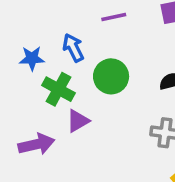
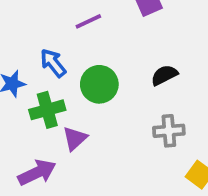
green cross: (59, 89) -> (47, 110), turned -32

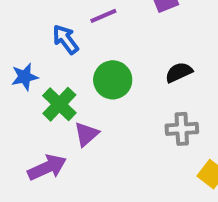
blue arrow: (53, 63) -> (66, 39), moved
green cross: (47, 110) -> (59, 104), turned -32

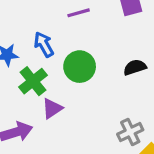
blue arrow: (66, 39) -> (44, 44), moved
gray cross: (182, 129) -> (130, 132), moved, turned -30

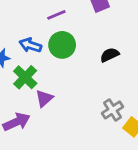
blue arrow: (44, 44) -> (30, 45), turned -35
green circle: (80, 67) -> (62, 45), moved

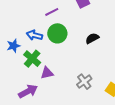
purple triangle: (44, 98) -> (47, 73), turned 32
gray cross: (112, 110) -> (84, 82), moved

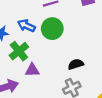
black semicircle: (92, 38) -> (76, 64), moved

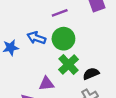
green cross: (19, 51) -> (69, 65), moved

